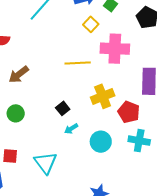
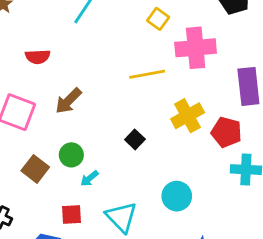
cyan arrow: (71, 129) -> (89, 178), moved
cyan circle: (101, 142) -> (177, 196), moved

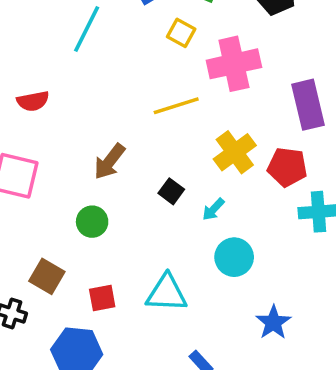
brown arrow: (68, 101) -> (109, 162), moved
brown square: (35, 169) -> (47, 276), moved
cyan arrow: (89, 178) -> (213, 209), moved
cyan triangle: (121, 217) -> (167, 293), turned -36

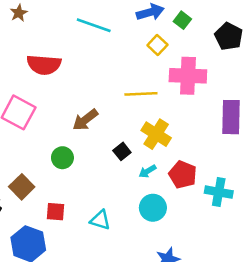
cyan line: (87, 29) -> (94, 25), turned 68
red semicircle: (33, 101) -> (44, 65), size x1.5
yellow cross: (235, 152) -> (156, 134), moved, turned -36
red pentagon: (287, 167) -> (183, 175), moved
cyan triangle: (167, 293) -> (100, 220), size x0.7

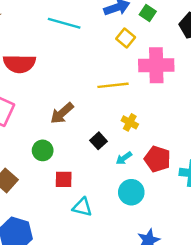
yellow cross: (156, 134) -> (130, 122), size x0.6
red square: (55, 212) -> (64, 179), moved

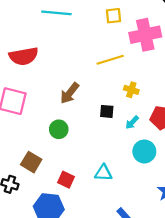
yellow square: (126, 38) -> (113, 16), turned -35
black square: (99, 141) -> (107, 111), turned -32
red square: (64, 179) -> (66, 180), moved, turned 35

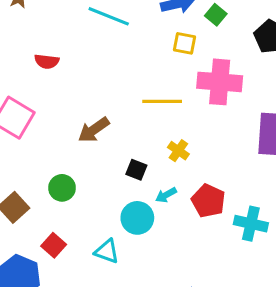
red semicircle: (24, 56) -> (47, 61), size x0.6
green circle: (59, 129) -> (62, 188), moved
cyan circle: (144, 151) -> (137, 218), moved

